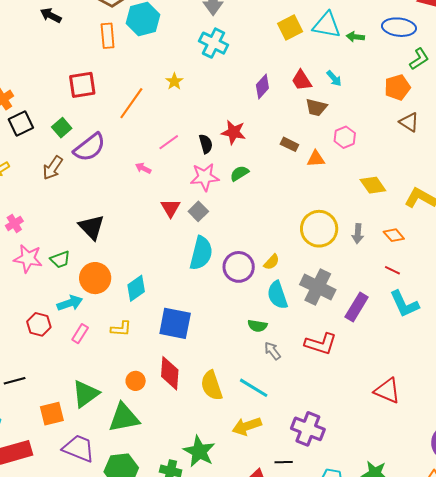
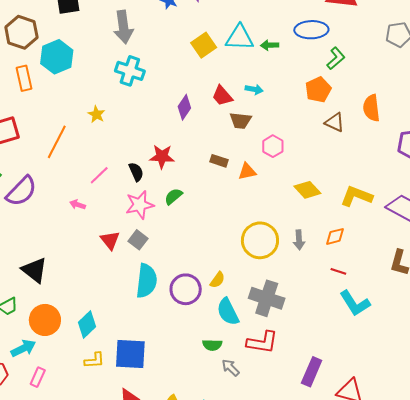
cyan arrow: (334, 78) -> (254, 89), turned -30
orange diamond: (394, 235) -> (335, 236), turned -55
purple rectangle: (357, 307) -> (312, 372), moved
yellow L-shape: (121, 329) -> (94, 360), moved
red L-shape: (321, 344) -> (262, 342), moved

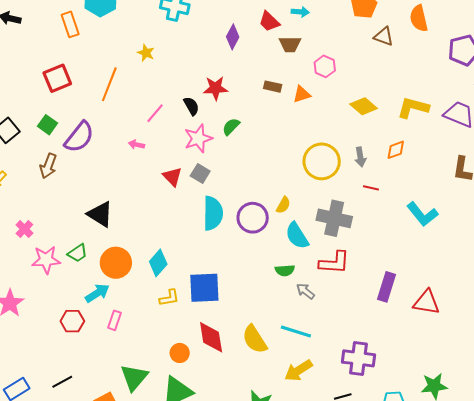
red line: (338, 271) -> (371, 188), moved

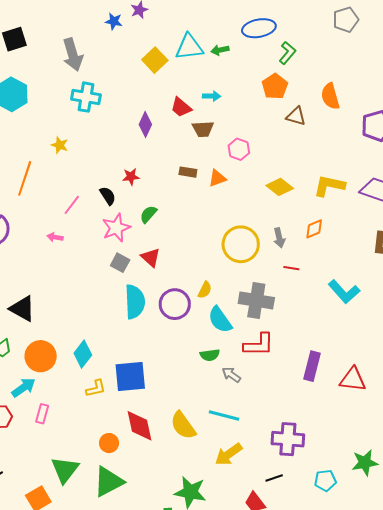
red star: (215, 88) -> (131, 177), size x0.7
red triangle: (172, 177) -> (151, 257), moved

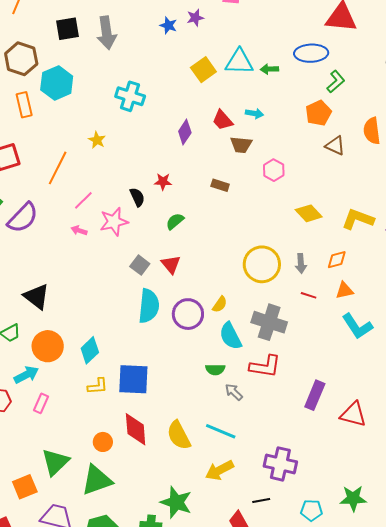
gray arrow: (73, 55) -> (107, 33), moved
orange triangle: (217, 178) -> (344, 290), moved
pink line: (72, 205) -> (83, 200), moved
pink star: (116, 228) -> (114, 222), moved

